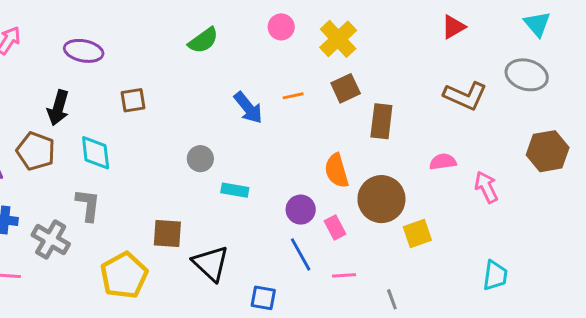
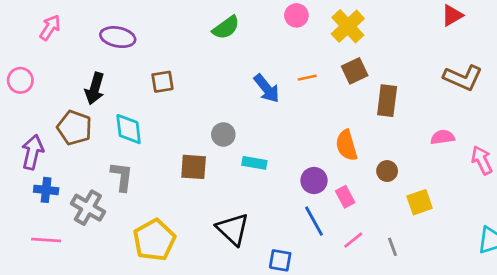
brown circle: (381, 199) -> (387, 171), size x0.5
brown square: (167, 233) -> (194, 167), moved
pink line: (344, 275) -> (353, 240), turned -35
gray line: (392, 299) -> (392, 247), moved

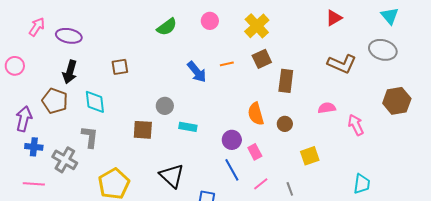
pink circle: (296, 15) -> (210, 21), moved
purple ellipse: (118, 37) -> (69, 36), moved
brown circle: (387, 171) -> (285, 124), moved

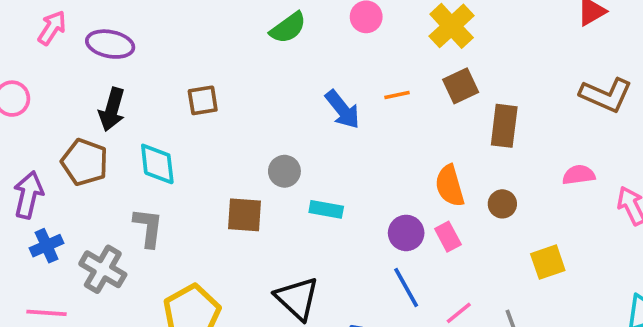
blue cross: (34, 147) -> (47, 246), turned -30
pink rectangle: (255, 152) -> (448, 237), moved

